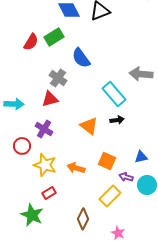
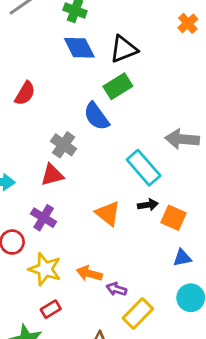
green rectangle: (54, 37) -> (118, 86), moved
orange square: (107, 161) -> (174, 218), moved
purple arrow: (126, 177) -> (116, 289), moved

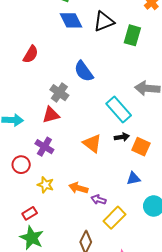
green rectangle: (118, 86) -> (132, 35), moved, turned -42
blue triangle: (182, 258) -> (134, 178), moved
yellow star: (45, 269) -> (45, 185), size x0.7
red rectangle: (51, 309) -> (30, 213), moved

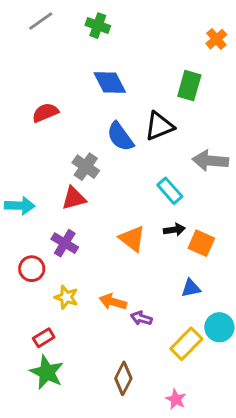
blue diamond: (71, 20) -> (110, 83), moved
black triangle: (104, 21) -> (159, 126), moved
red semicircle: (31, 54) -> (45, 113), turned -144
cyan rectangle: (119, 109) -> (170, 191), size x0.7
yellow rectangle: (114, 218) -> (186, 344), moved

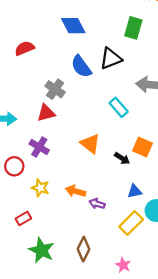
black arrow: (174, 230) -> (122, 158), moved, turned 42
blue triangle: (191, 288) -> (135, 191), moved
green star: (47, 372) -> (41, 250), moved

